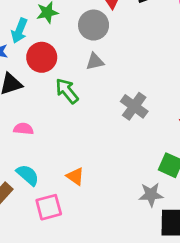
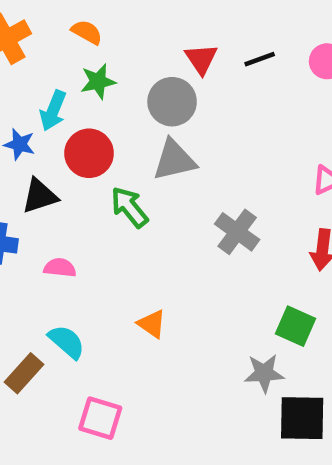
gray triangle: (95, 61) -> (174, 160), size x1.5
orange triangle: (75, 176) -> (152, 324), moved
pink square: (49, 207) -> (100, 418), moved, turned 32

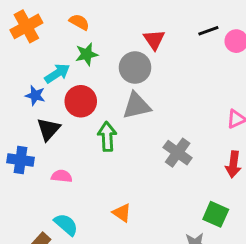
black line: (260, 59) -> (208, 31), moved
cyan arrow: (53, 111) -> (57, 73), turned -145
black triangle: (40, 196) -> (48, 129), turned -30
green arrow: (129, 207) -> (107, 136), turned 36

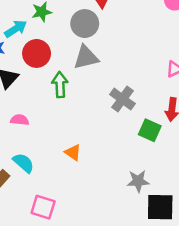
green square: (216, 214) -> (150, 130), moved

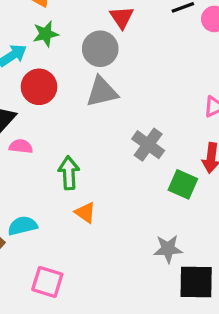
green arrow: (60, 85) -> (69, 173), moved
pink semicircle: (20, 120) -> (21, 146), moved
cyan semicircle: (24, 163) -> (22, 226), turned -55

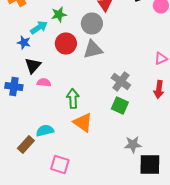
red circle: (39, 87) -> (66, 43), moved
green square: (183, 184) -> (120, 105), moved
orange triangle: (85, 213) -> (83, 122), size x1.5

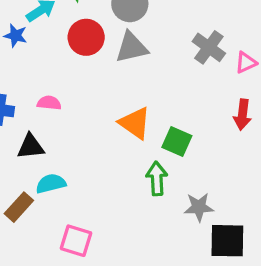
black triangle: (33, 65) -> (31, 147), moved, turned 42
gray cross: (121, 81) -> (209, 47), moved
green arrow: (73, 98) -> (157, 178), moved
orange triangle: (83, 122) -> (135, 123), moved

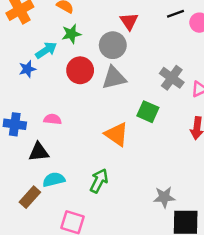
blue star: (16, 36) -> (27, 69), turned -30
green square: (177, 142) -> (148, 112), moved
green arrow: (157, 178) -> (99, 181), moved, turned 30

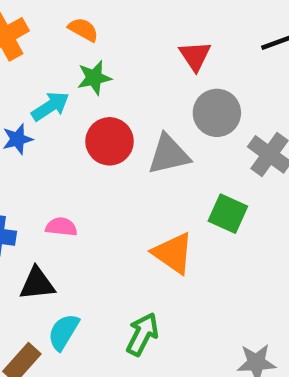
gray circle: (113, 45) -> (217, 113), moved
cyan semicircle: (54, 180) -> (64, 332), turned -45

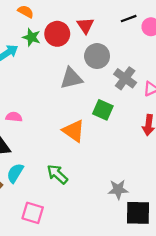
green star: (94, 78) -> (31, 37), turned 30
red circle: (110, 141) -> (57, 34), moved
green arrow: (142, 334) -> (57, 174), turned -75

